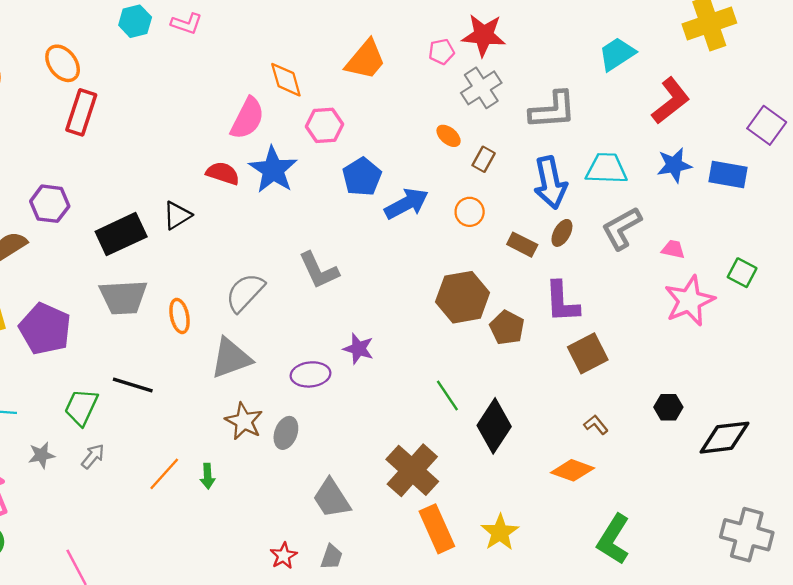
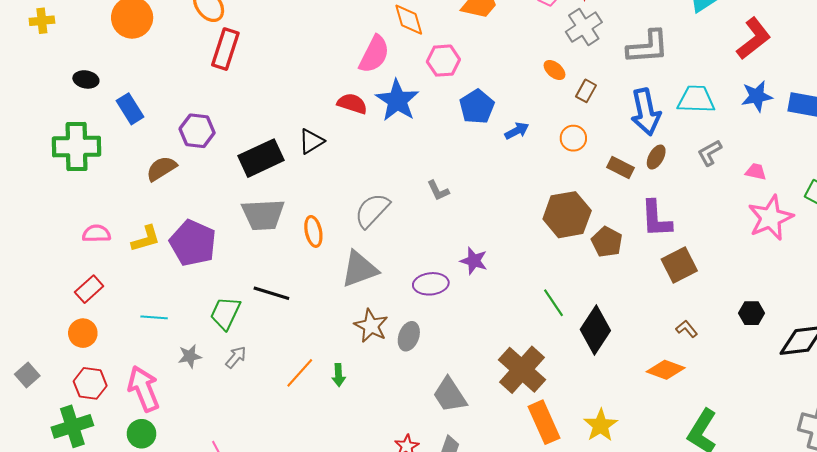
blue arrow: (406, 204) -> (517, 131), size x0.6
gray L-shape: (622, 228) -> (710, 153), size x0.7
gray L-shape: (319, 270) -> (438, 191), size x0.6

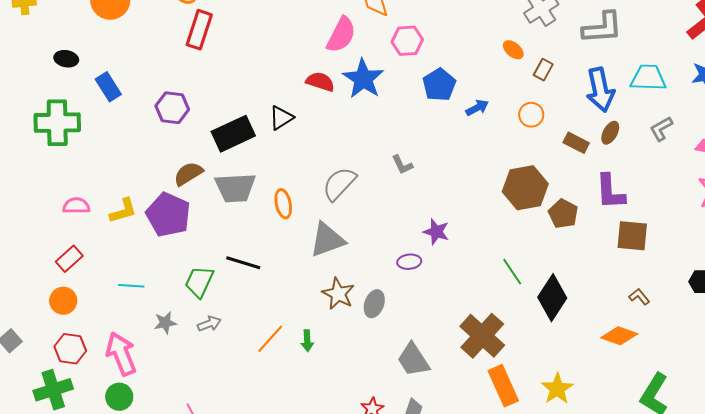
brown semicircle: (161, 169) -> (188, 174), moved
brown square: (679, 265) -> (632, 236), turned 32
purple ellipse: (431, 284) -> (409, 262), moved, size x0.7
gray arrow: (236, 357) -> (209, 324), turned 30

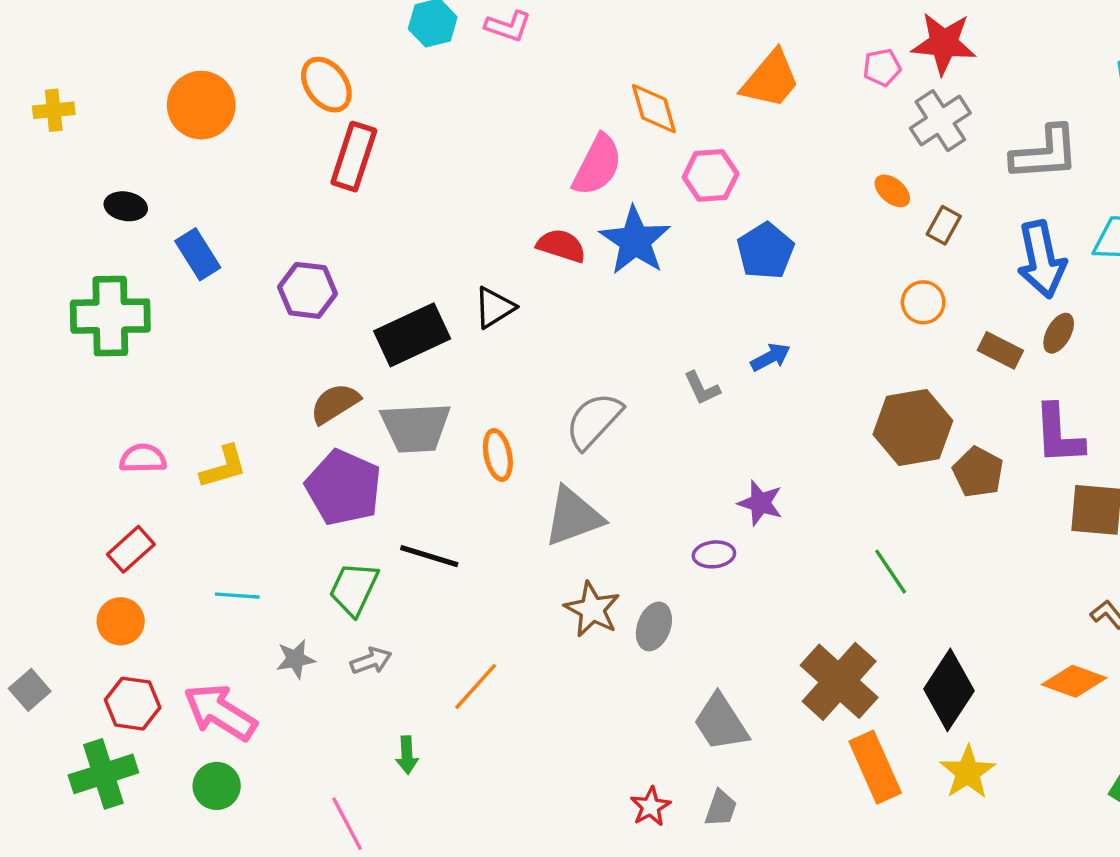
blue arrow: (477, 108) -> (771, 357), moved
purple pentagon: (168, 215) -> (344, 488), moved
black diamond: (552, 298) -> (949, 690), moved
green arrow: (307, 341) -> (407, 755), moved
pink arrow: (121, 354) -> (220, 712), turned -36

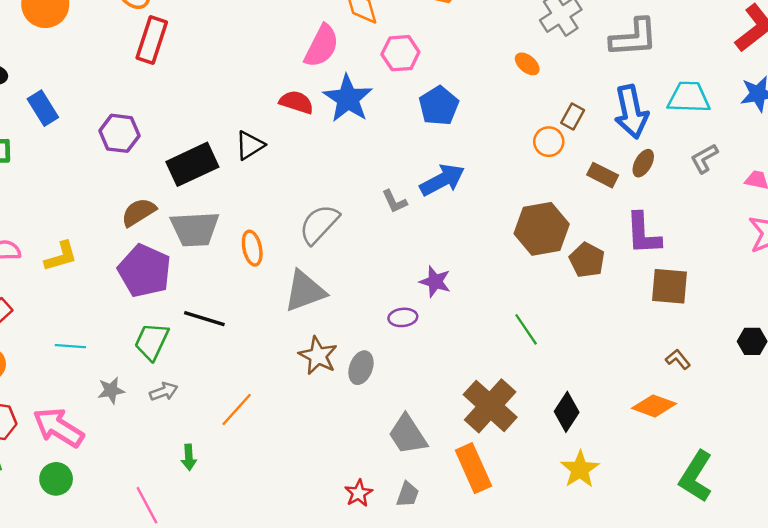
brown rectangle: (944, 225) -> (573, 117), moved
blue arrow: (771, 357) -> (442, 180), size x1.6
black diamond: (949, 690) -> (567, 412), size x0.7
orange rectangle: (875, 767) -> (473, 468), moved

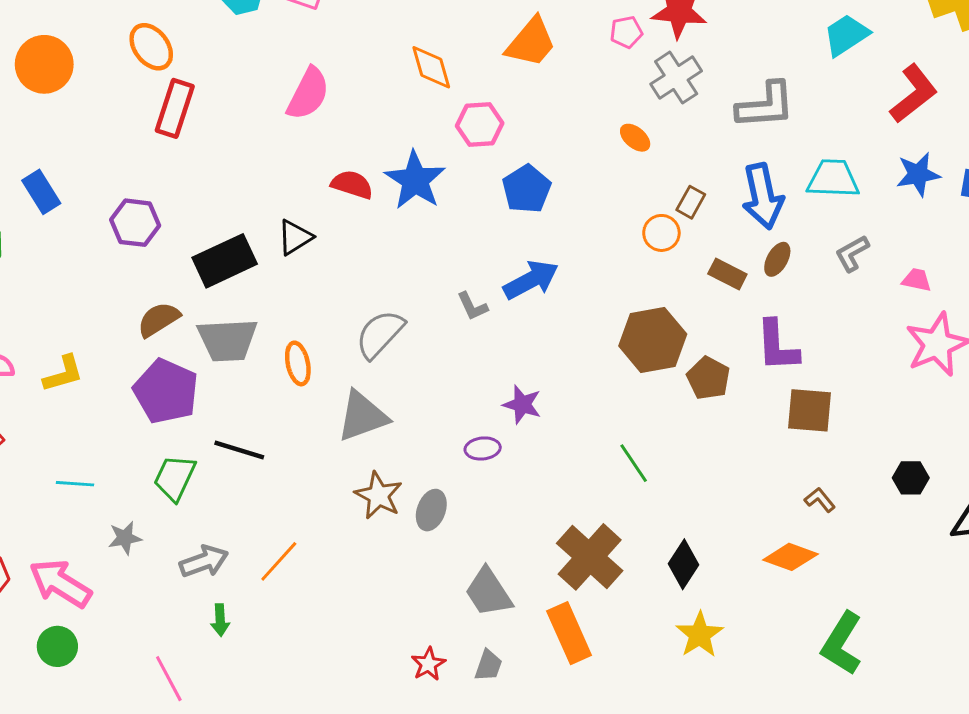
pink semicircle: (322, 46) -> (308, 94), moved
gray arrow: (164, 392) -> (204, 561), moved, size x1.4

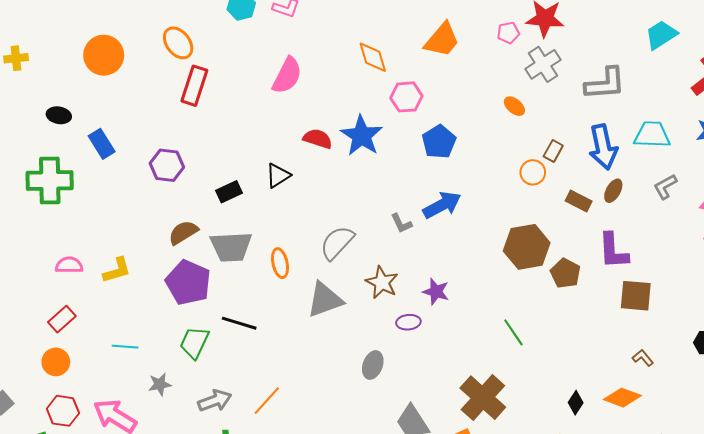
black rectangle: (225, 261) -> (229, 192), size x0.6
brown star: (378, 495) -> (382, 282), moved
black diamond: (683, 564) -> (576, 403), moved, size x0.7

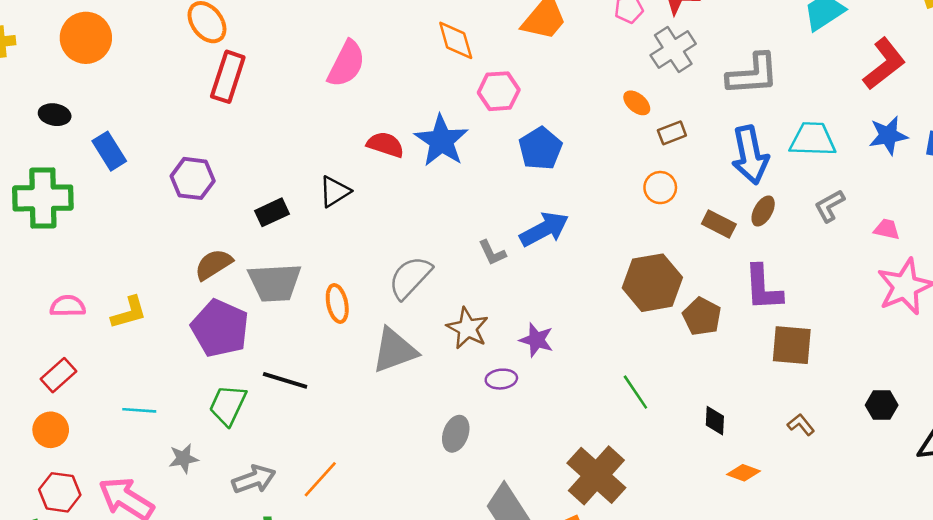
orange circle: (104, 55) -> (86, 38), moved
brown rectangle: (553, 151) -> (672, 133), moved, turned 40
orange diamond: (622, 398) -> (744, 473), moved, size x0.7
black diamond: (576, 403) -> (715, 421), moved, turned -30

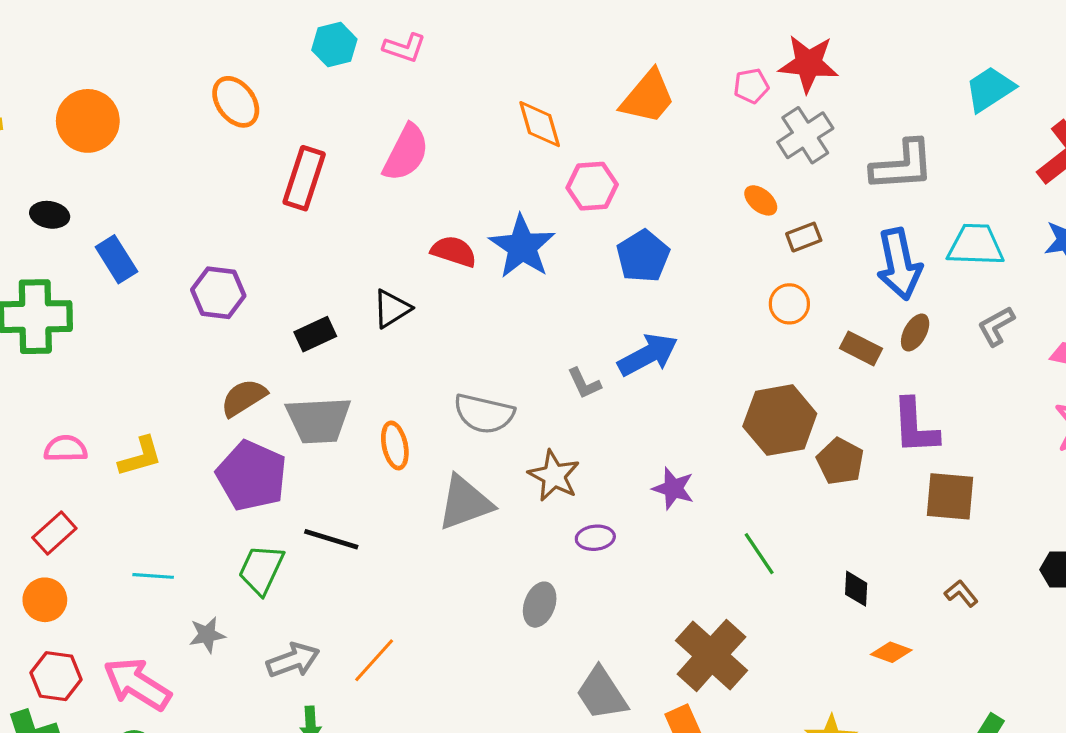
red rectangle: (228, 77) -> (304, 178), moved
gray semicircle: (410, 277) -> (484, 414), turned -120
purple star: (536, 340) -> (673, 488), moved

